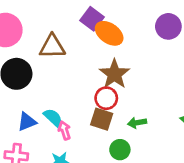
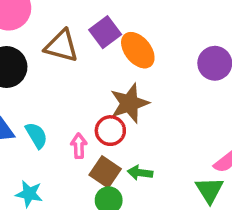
purple square: (92, 19) -> (105, 32), moved
brown square: (102, 119) -> (105, 172), moved
pink arrow: (64, 130) -> (79, 146), moved

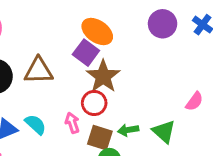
purple square: (105, 32) -> (86, 53), moved
brown triangle: (62, 46) -> (39, 71), moved
green triangle: (209, 190) -> (164, 132), moved

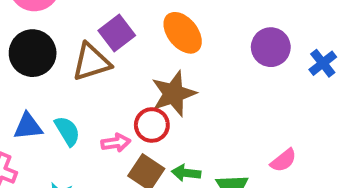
purple square: (86, 53) -> (117, 33), moved
brown triangle: (39, 71) -> (91, 62), turned -32
pink arrow: (72, 123) -> (116, 143), turned 84

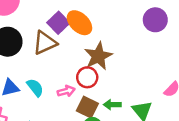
orange ellipse: (183, 33) -> (79, 23), moved

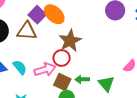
brown triangle: (45, 43) -> (27, 31), turned 30
pink arrow: (66, 91) -> (45, 70), size x1.5

